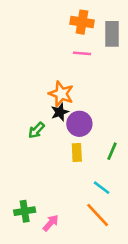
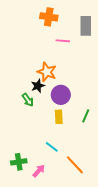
orange cross: (82, 22) -> (49, 17), moved
black star: (60, 112) -> (38, 86), moved
green arrow: (36, 130) -> (28, 100), turned -80
cyan line: (102, 188) -> (52, 147), moved

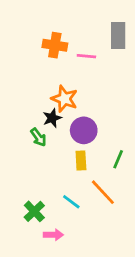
orange cross: (49, 17) -> (55, 45), moved
green cross: (19, 162) -> (34, 211), moved, turned -35
orange line: (75, 165) -> (103, 192), moved
pink arrow: (39, 171) -> (53, 235), turned 48

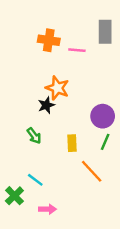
purple circle: (84, 130) -> (103, 116), moved
green arrow: (38, 137) -> (34, 136), moved
cyan line: (71, 202) -> (35, 180), moved
green cross: (34, 211) -> (14, 196), moved

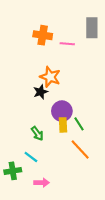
purple circle: (103, 116) -> (62, 111), moved
green arrow: (34, 136) -> (37, 134), moved
green line: (105, 142) -> (79, 124), moved, turned -56
green cross: (14, 196) -> (13, 171), turned 35

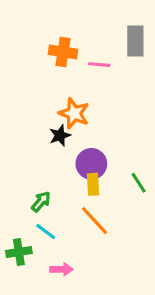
green line: (79, 124) -> (139, 183), moved
green arrow: (37, 134) -> (41, 202), moved, turned -104
orange line: (80, 150) -> (95, 221), moved

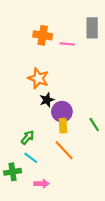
orange star: (74, 113) -> (38, 78), moved
black star: (60, 135) -> (47, 100), moved

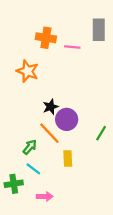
orange star: (38, 78) -> (28, 71), moved
green line: (94, 125) -> (101, 133), turned 64
yellow rectangle: (63, 126) -> (68, 159), moved
orange line: (64, 150) -> (49, 133), moved

